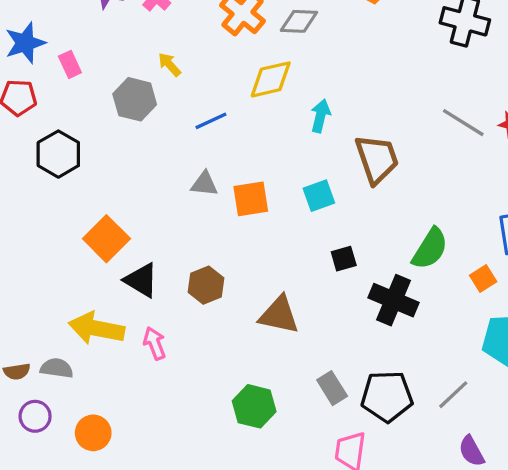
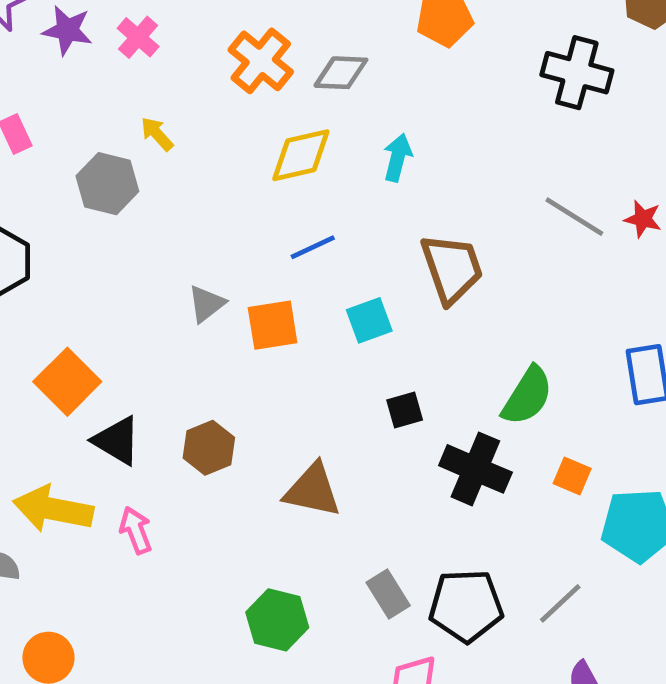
cyan arrow: (320, 116) -> (398, 158), moved
blue line: (211, 121) -> (313, 247), moved
gray triangle: (204, 184) -> (206, 304), turned -44
orange square: (483, 279) -> (572, 476), moved, turned -35

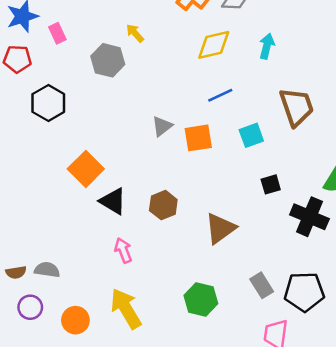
brown triangle: (313, 490) -> (220, 228), turned -48
yellow arrow: (53, 509) -> (126, 309), moved, turned 48

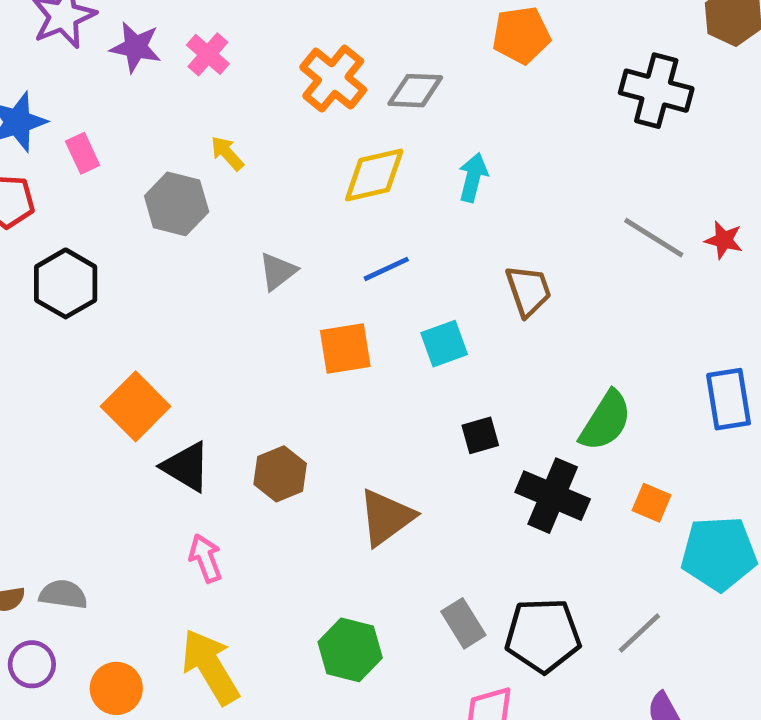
brown trapezoid: (297, 107) -> (528, 291), size x0.7
gray triangle: (162, 126) -> (278, 271), moved

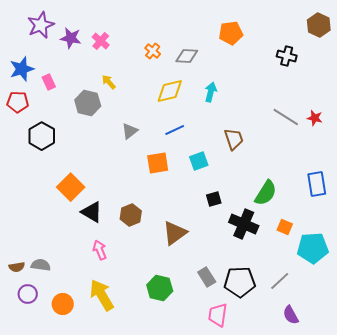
orange cross: (333, 79) -> (153, 51), size x0.6
black cross: (656, 91) -> (287, 56), size x0.7

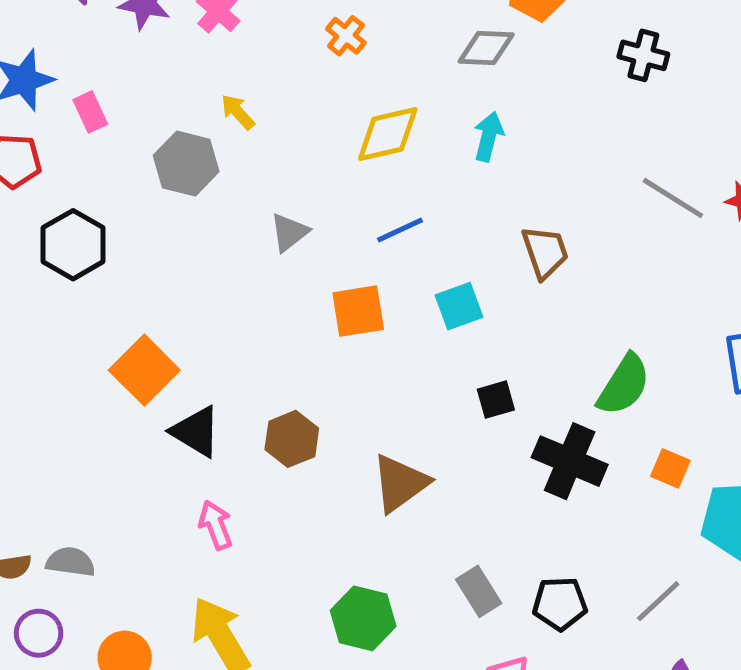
gray diamond: (187, 56) -> (486, 48), moved
black cross: (287, 56) -> (643, 55), moved
black pentagon: (240, 282) -> (560, 604), size x0.7

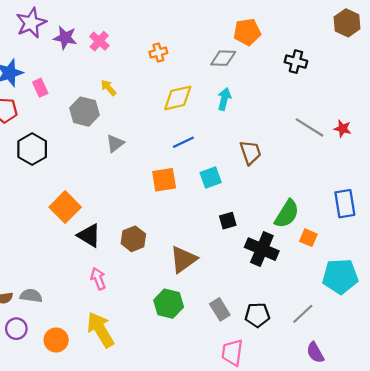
orange cross: (346, 36) -> (158, 52), turned 36
gray triangle: (289, 232) -> (115, 143), moved
orange square: (670, 468) -> (308, 238), moved
green hexagon: (363, 618) -> (169, 304), moved

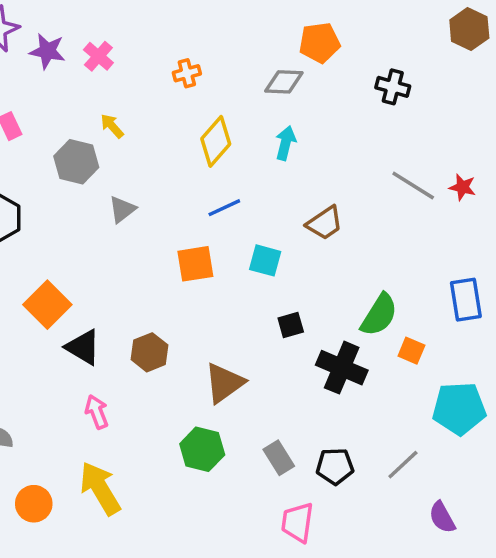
yellow diamond: (178, 98) -> (216, 141), turned -36
brown trapezoid: (250, 152) -> (325, 223), turned 75
cyan square: (211, 177) -> (265, 260), turned 35
purple semicircle: (315, 353) -> (442, 517), moved

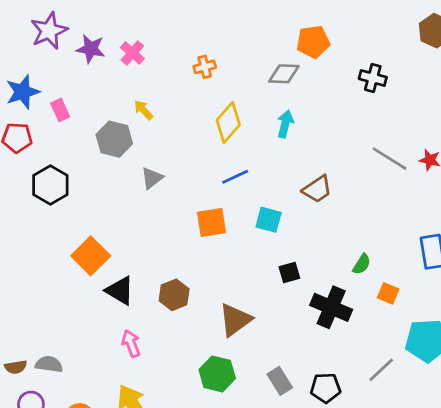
green semicircle: (379, 315) -> (362, 264), size x0.6
gray line: (403, 465) -> (381, 370), moved

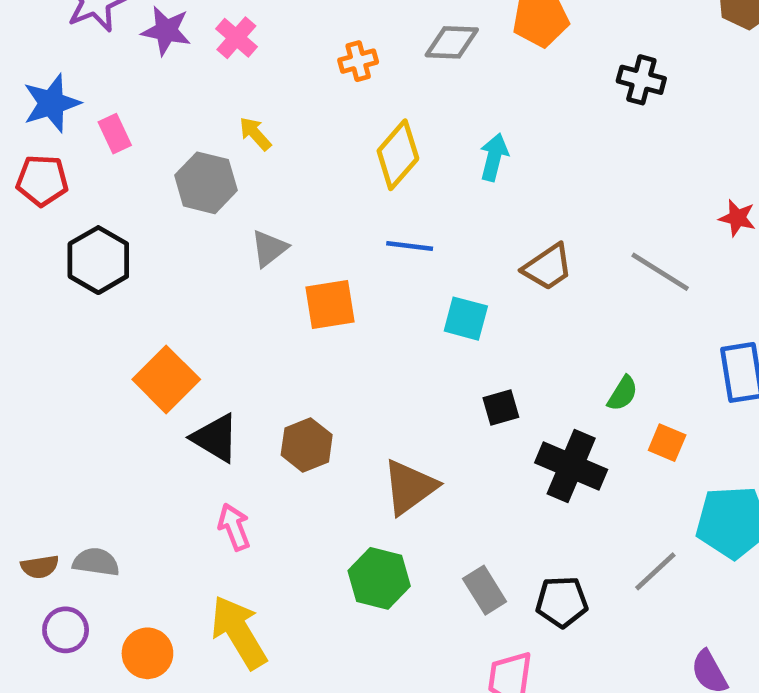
gray diamond: (284, 74) -> (452, 42), moved
gray line: (389, 159) -> (660, 272), moved
blue line: (235, 177) -> (410, 246), turned 32
orange square: (212, 223) -> (330, 305), moved

